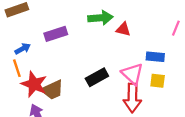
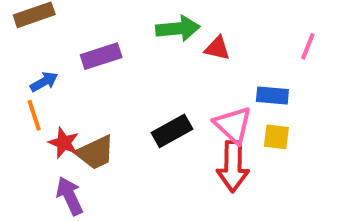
red star: (34, 84) -> (64, 143), size x0.7

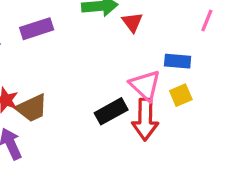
red triangle: (217, 48) -> (132, 22), turned 40
black rectangle: (172, 131) -> (111, 111), moved
yellow square: (276, 137) -> (181, 95), turned -30

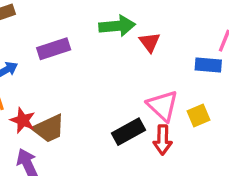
blue rectangle: (178, 61) -> (208, 65), moved
red arrow: (145, 119) -> (163, 140), size x0.7

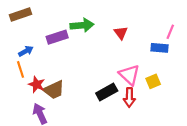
green arrow: (117, 26) -> (82, 25), moved

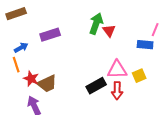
green arrow: (82, 25) -> (96, 24), moved, turned -65
pink triangle: (129, 75) -> (117, 70), turned -45

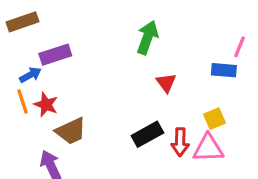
red triangle: (109, 31) -> (166, 83), moved
purple rectangle: (50, 35) -> (55, 55), moved
pink triangle: (117, 70) -> (208, 148), moved
red star: (31, 79) -> (46, 105), moved

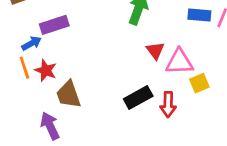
blue rectangle: (224, 70) -> (199, 15), moved
brown trapezoid: (71, 131) -> (68, 95), turned 96
pink triangle: (208, 148) -> (179, 62), moved

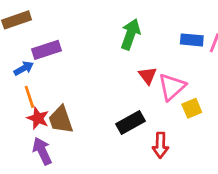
pink triangle: (179, 62) -> (172, 87), turned -40
orange line: (24, 68) -> (29, 97), moved
red star: (46, 70) -> (38, 118), moved
red arrow: (168, 105) -> (160, 145), moved

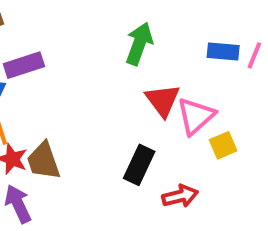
red triangle: (148, 75) -> (163, 100), size x1.4
black rectangle: (131, 122) -> (139, 165), turned -36
red arrow: (160, 145) -> (180, 196), turned -105

